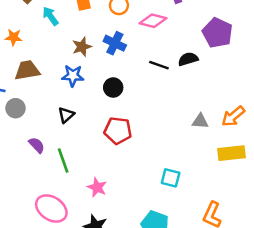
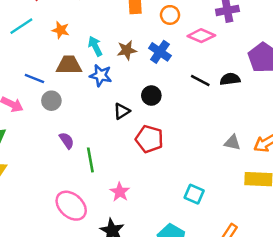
cyan arrow: (50, 16) -> (95, 46), moved
blue star: (73, 76) -> (101, 75), moved
black triangle: (66, 115) -> (122, 111), moved

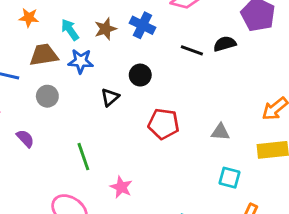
gray circle: (51, 101) -> (47, 96), moved
red pentagon: (149, 139) -> (164, 124), moved
purple semicircle: (67, 141) -> (25, 138), moved
gray triangle: (232, 143) -> (220, 132), moved
cyan square: (194, 194) -> (230, 178), moved

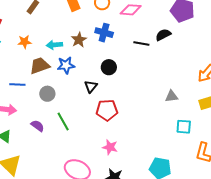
cyan arrow: (70, 30) -> (54, 45), turned -49
red pentagon: (164, 124) -> (107, 110), moved
green line: (83, 157) -> (63, 121), moved

